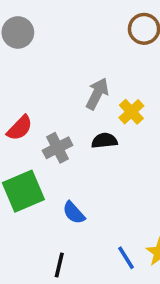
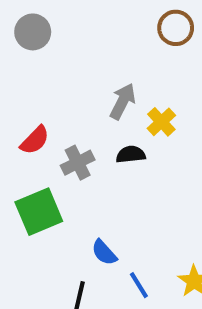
blue semicircle: (74, 213) -> (104, 252), moved
blue line: (126, 258) -> (139, 285), moved

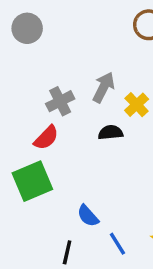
red semicircle: (35, 140) -> (46, 138), moved
gray cross: (78, 163) -> (60, 101), moved

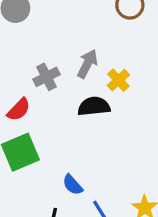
black semicircle: (110, 133) -> (94, 106), size x1.4
red semicircle: (46, 138) -> (19, 110), moved

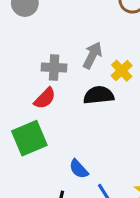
gray cross: (46, 77) -> (54, 68), turned 30
red semicircle: (19, 110) -> (45, 98), moved

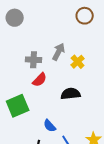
black semicircle: (99, 95) -> (71, 94), moved
red semicircle: (45, 98) -> (40, 80), moved

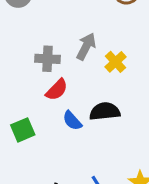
green square: (18, 106) -> (23, 130), size x0.7
blue semicircle: (50, 126) -> (72, 121), moved

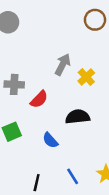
gray cross: (48, 59) -> (14, 84), moved
blue semicircle: (72, 121) -> (50, 140), moved

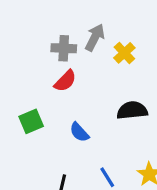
gray cross: (14, 84) -> (64, 48), moved
black semicircle: (78, 117) -> (132, 110), moved

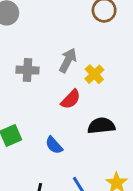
gray cross: (64, 48) -> (27, 70), moved
red semicircle: (65, 81) -> (71, 99), moved

